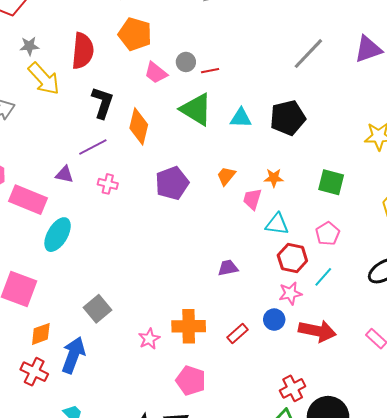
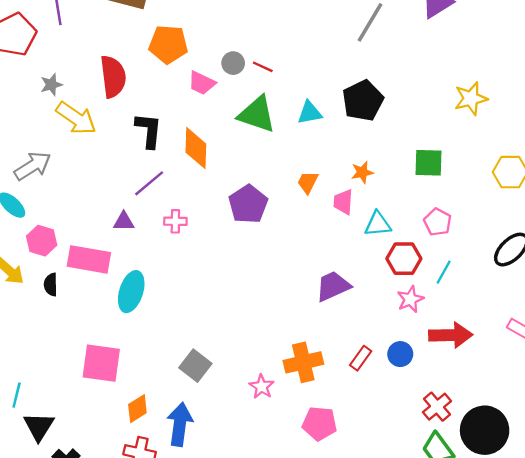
red line: (210, 71) -> (263, 67), turned 48
purple trapezoid: (228, 268) -> (333, 286), size x1.5
blue circle: (274, 320) -> (400, 354), moved

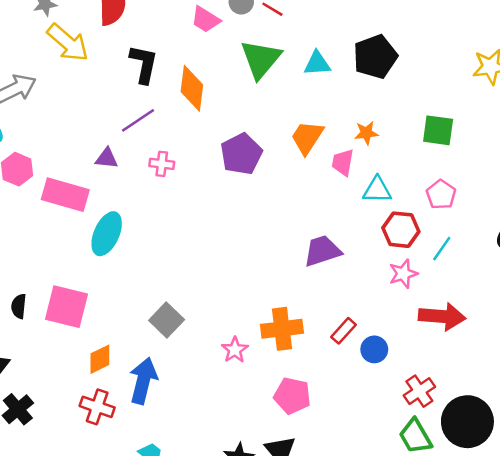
green triangle: (257, 114) -> (261, 59), turned 45
orange trapezoid: (308, 182) -> (307, 137), size x1.4
black semicircle: (51, 285) -> (19, 306), moved
blue circle: (400, 354) -> (374, 349), moved

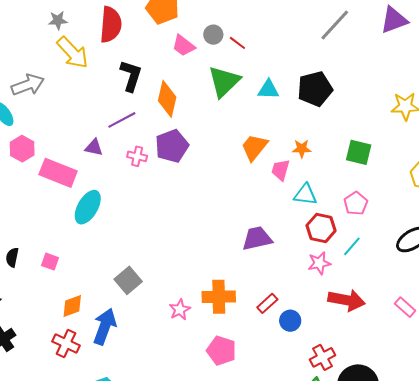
purple pentagon: (241, 154) -> (172, 146), moved
pink square: (67, 307) -> (50, 262), size x0.5

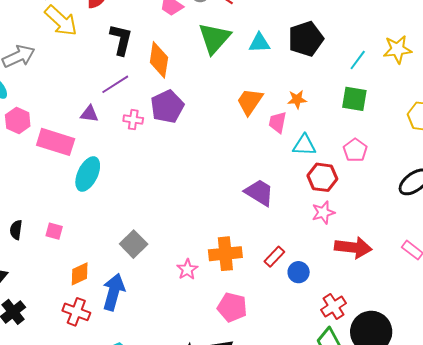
purple trapezoid: (257, 238) -> (259, 193), turned 48
cyan line: (352, 246) -> (358, 60), moved

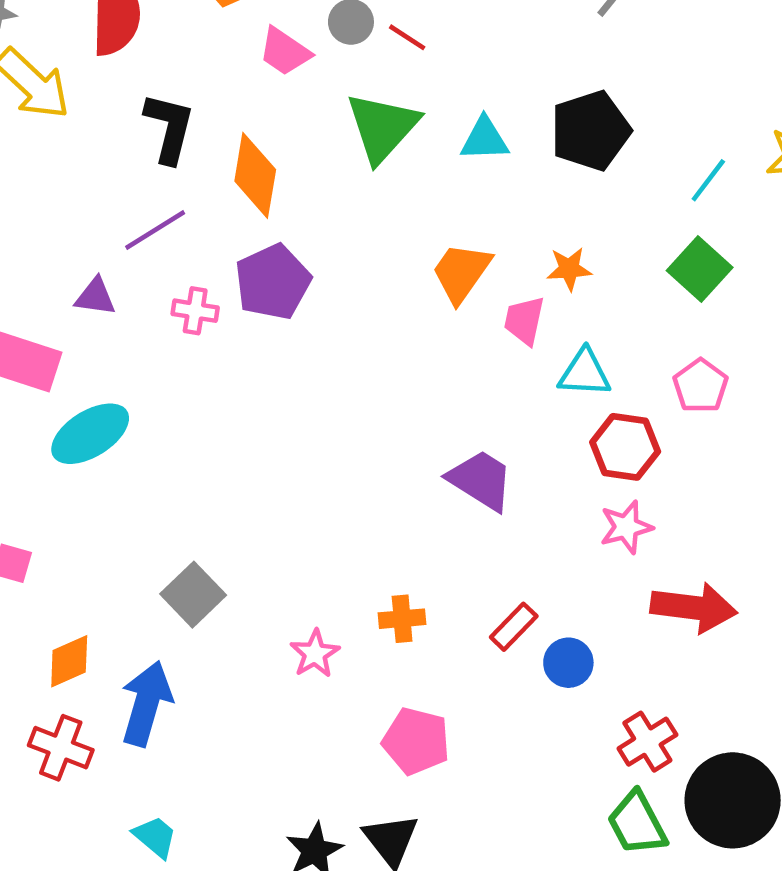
green square: (354, 99) -> (700, 269), turned 32
cyan ellipse: (88, 174) -> (90, 434), turned 32
orange cross: (225, 254) -> (402, 619), size x0.6

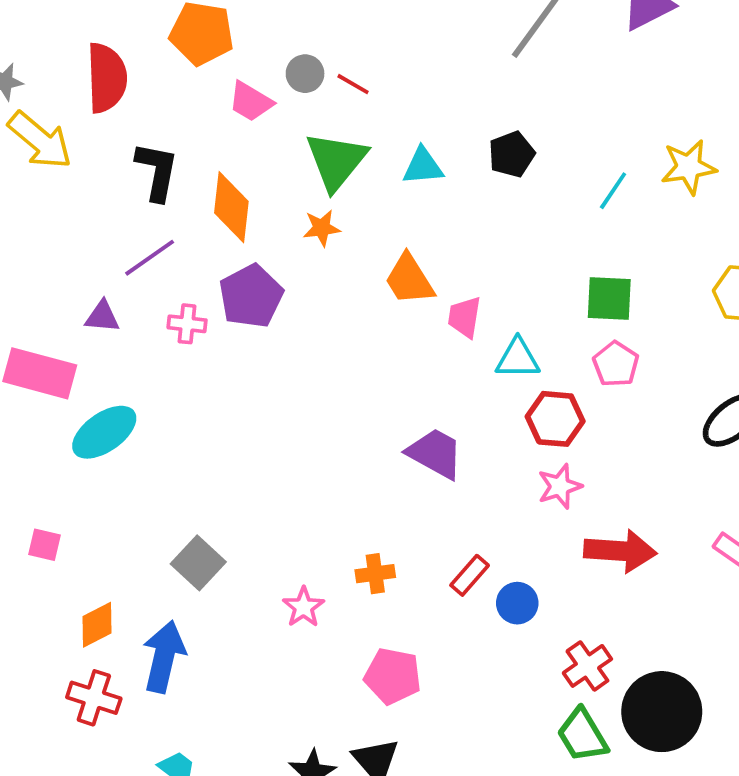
black pentagon: (591, 131) -> (512, 154), size x0.7
orange star: (569, 269) -> (322, 228), moved
green square: (700, 269) -> (609, 298), moved, turned -36
orange trapezoid: (461, 273) -> (409, 280), turned -64

